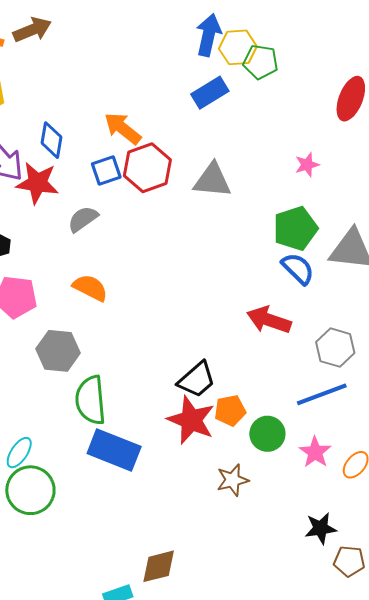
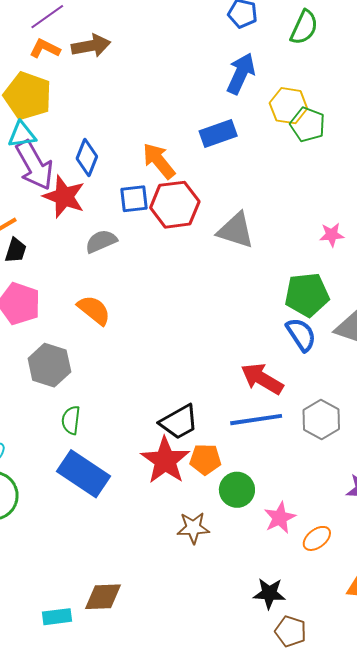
blue arrow: (209, 35) -> (241, 73), moved
blue rectangle: (210, 93) -> (218, 134), moved
blue line: (322, 394) -> (256, 420), moved
green semicircle: (91, 400) -> (71, 420), size x0.6

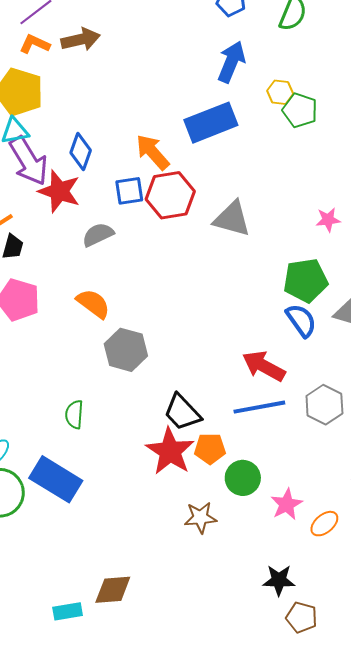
yellow hexagon: (288, 106) -> (280, 92), size x0.7
blue rectangle: (218, 134) -> (211, 123), size x1.4
gray hexagon: (49, 365) -> (126, 350), moved
black trapezoid: (179, 422) -> (182, 412), turned 78
blue rectangle: (84, 474) -> (56, 479), moved

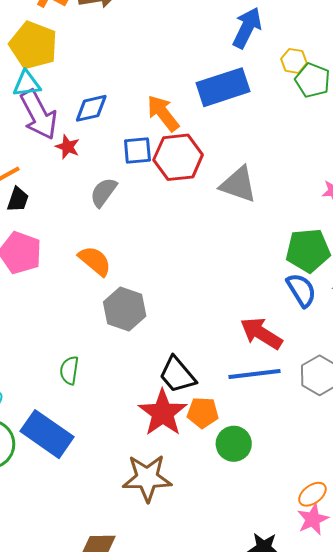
blue diamond: (81, 151) -> (91, 108), turned 54
red star: (59, 191) -> (68, 147), size x0.6
gray semicircle: (98, 235) -> (104, 192), turned -32
pink star: (287, 504) -> (313, 519), moved
brown star: (200, 518) -> (147, 478), moved, size x1.5

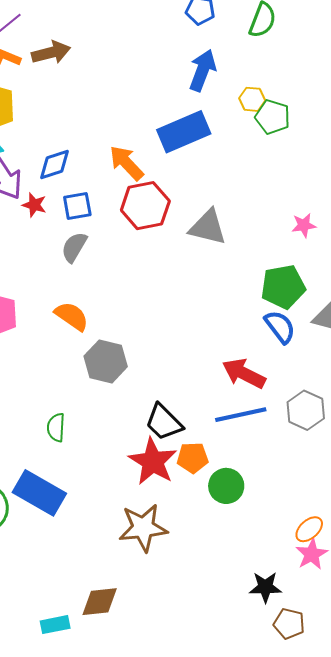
blue square: (137, 151) -> (77, 206), moved

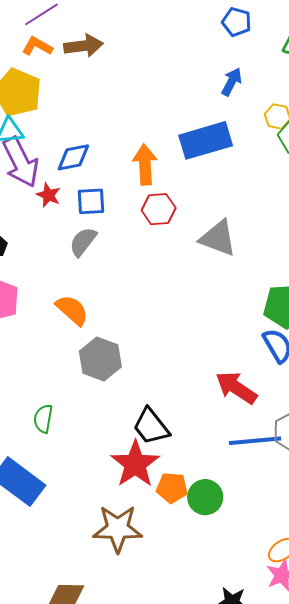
blue arrow: (203, 70) -> (232, 82), size x0.7
orange arrow: (126, 163) -> (145, 165), turned 33
red hexagon: (145, 206) -> (159, 209), size x0.7
blue line: (241, 415) -> (255, 441), moved
orange pentagon: (193, 458) -> (172, 488), moved

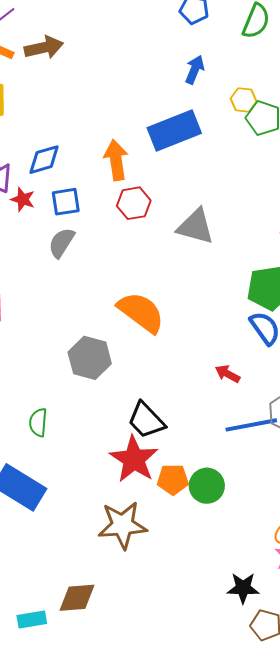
orange semicircle: (72, 310) -> (141, 312), moved, size x1.4
red arrow: (236, 388) -> (228, 374), size x0.6

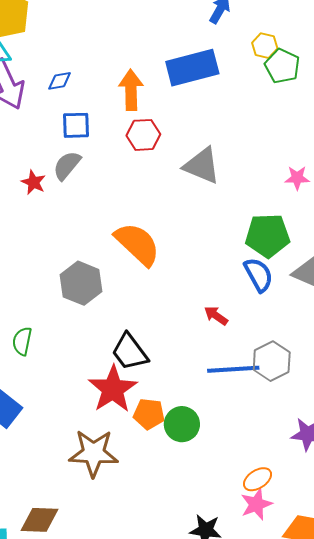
blue diamond: (44, 160) -> (60, 81), size x0.7
red star: (23, 199) -> (33, 182), moved

